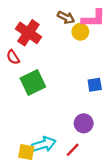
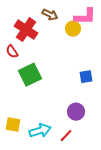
brown arrow: (66, 17) -> (50, 15), moved
yellow square: (26, 152) -> (13, 125), moved

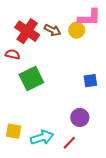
brown arrow: (50, 15) -> (52, 30), moved
red semicircle: (12, 52) -> (12, 54), turned 136

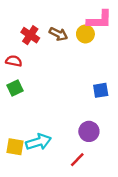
red cross: (27, 31) -> (30, 35), size x0.7
green square: (31, 79) -> (15, 88), moved, size x0.6
cyan arrow: (42, 137) -> (38, 142), moved

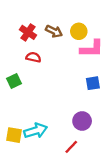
pink L-shape: (100, 20) -> (92, 49), moved
red semicircle: (14, 61) -> (33, 57), moved

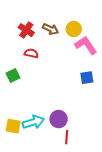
pink L-shape: (92, 49) -> (86, 45), turned -125
purple circle: (82, 121) -> (59, 119), moved
red line: (71, 147) -> (67, 137), turned -40

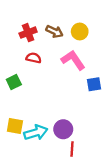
red cross: (26, 30) -> (28, 33), turned 35
pink L-shape: (86, 45) -> (73, 60), moved
yellow square: (13, 126) -> (15, 126), moved

